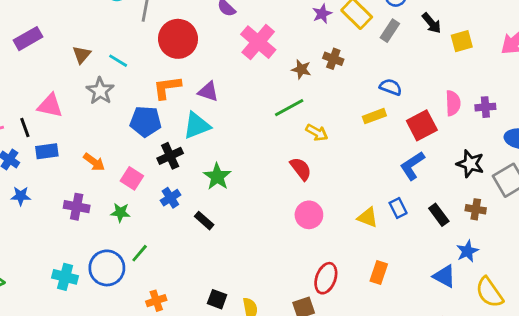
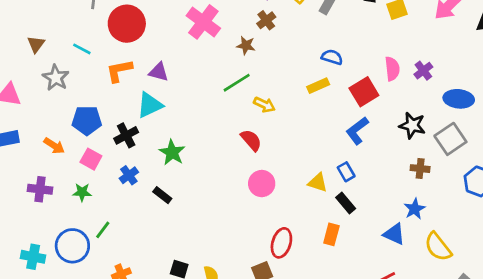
brown cross: (333, 59) -> (266, 20), moved, turned 36
cyan line: (118, 61) -> (82, 49), moved
purple cross: (485, 107) -> (423, 71), turned -30
blue pentagon: (146, 121) -> (87, 120), moved
black rectangle: (439, 215) -> (346, 203), moved

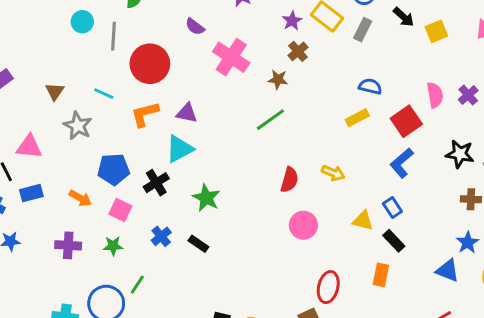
yellow arrow: (264, 105) -> (333, 173), moved
red semicircle: (251, 140) -> (289, 180), turned 60
blue cross: (129, 175) -> (161, 236), moved

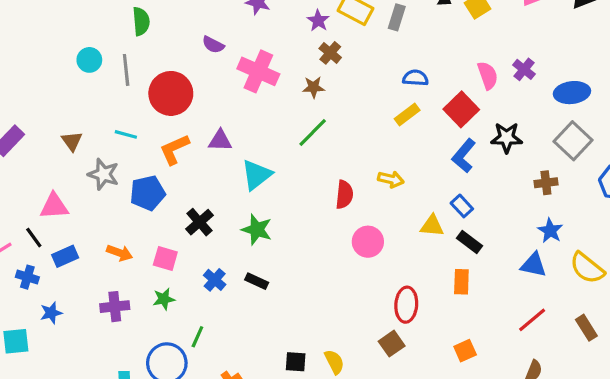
cyan triangle: (179, 149) -> (257, 175), moved
black star: (460, 154) -> (507, 138), moved
blue pentagon: (113, 169) -> (148, 193), moved

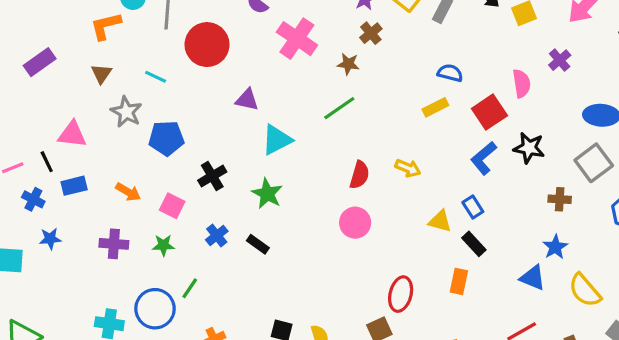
purple cross: (524, 69) -> (560, 60), moved
orange L-shape: (174, 149) -> (106, 26), moved
pink circle: (368, 242) -> (355, 223), moved

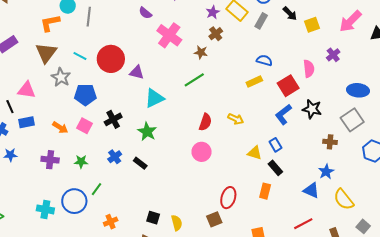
red circle: (207, 45) -> (111, 59), moved
brown triangle: (101, 74) -> (46, 53), size x1.6
pink square: (172, 206) -> (84, 126), moved

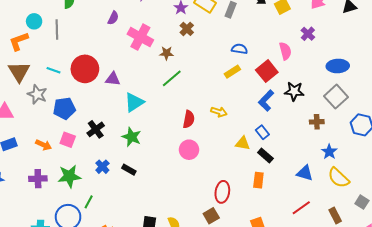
purple semicircle: (145, 13) -> (113, 18), turned -96
brown star: (201, 52) -> (167, 53), moved
green star: (81, 162) -> (69, 176), size x1.6
blue star: (326, 172) -> (329, 152), moved

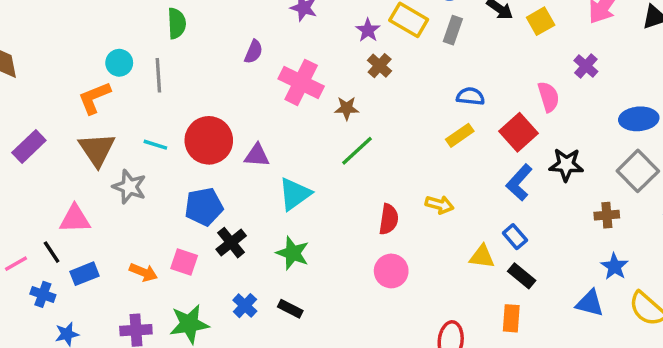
blue pentagon: (64, 108) -> (204, 207), moved
blue star: (329, 152) -> (614, 267), moved

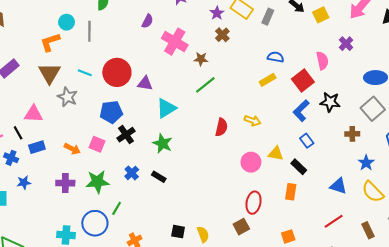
blue rectangle: (515, 237) -> (307, 141), moved
blue star: (614, 267) -> (366, 163), moved
pink circle: (391, 271) -> (251, 162), moved

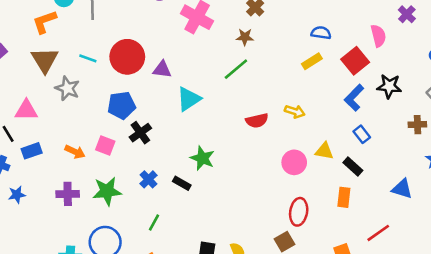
brown star: (201, 59) -> (245, 37), moved
red semicircle: (221, 127) -> (257, 121), turned 66
green star: (162, 143) -> (202, 158), moved
green line: (117, 208) -> (154, 222), moved
red line: (334, 221) -> (378, 233), moved

